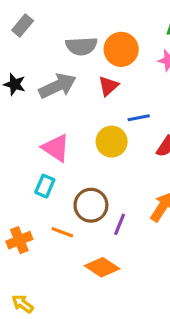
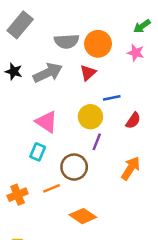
gray rectangle: (23, 25) -> (20, 25), size x1.5
purple line: (120, 224) -> (97, 142), moved
orange line: (62, 232) -> (51, 188), turned -42

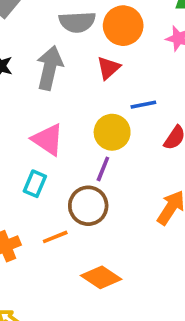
gray arrow: (48, 73) -> (50, 68), turned -52
purple line: (97, 142) -> (103, 169), moved

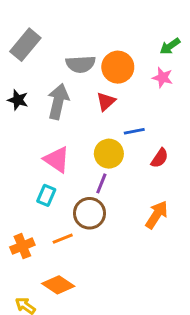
orange diamond: (101, 277) -> (58, 285), moved

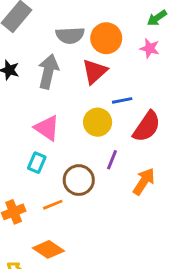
red triangle: (106, 101) -> (95, 72), size x1.4
red semicircle: (160, 158) -> (147, 126), size x1.6
purple line: (101, 183) -> (112, 160), moved

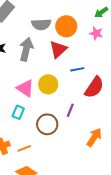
yellow circle: (98, 122) -> (48, 84), moved
orange arrow: (144, 181) -> (94, 137), moved
orange line: (53, 205) -> (24, 148), moved

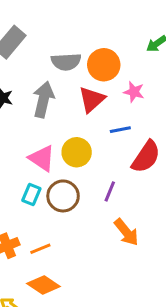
pink star: (96, 33) -> (134, 92), moved
brown circle: (47, 124) -> (63, 196), moved
orange arrow: (94, 137) -> (126, 232), moved, turned 108

